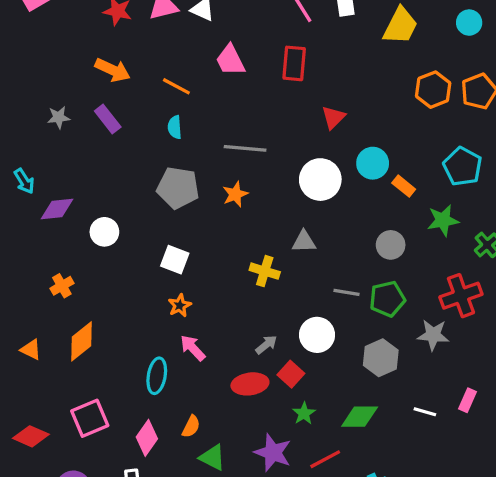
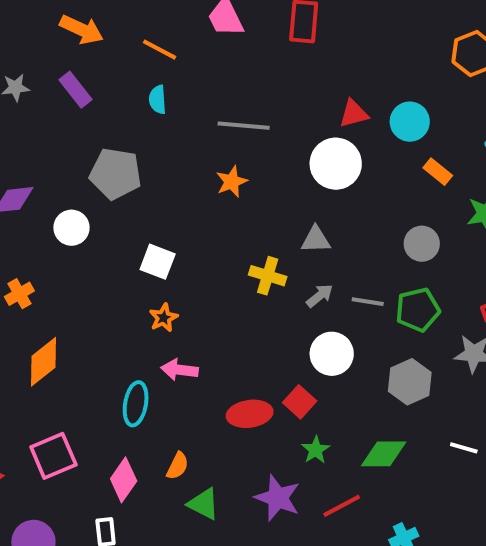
red triangle: (333, 117) -> (354, 114), moved, turned 30
cyan circle: (373, 163) -> (410, 122), moved
gray pentagon: (178, 188) -> (116, 174), moved
gray arrow: (266, 345) -> (320, 296), moved
pink arrow: (193, 348) -> (180, 370), turned -40

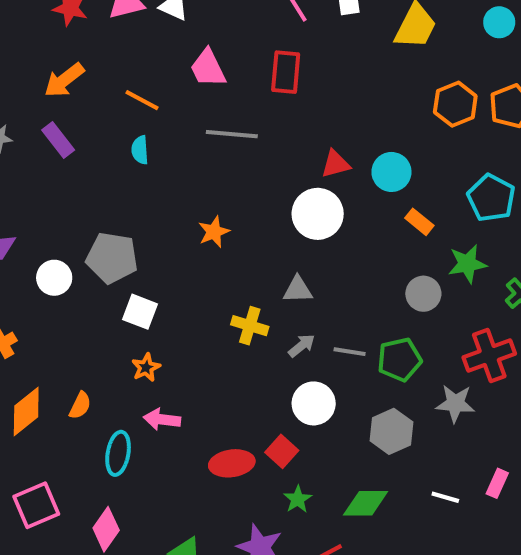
orange arrow: (82, 30) -> (64, 80), turned 117
gray line: (244, 126) -> (232, 134), moved
gray pentagon: (116, 174) -> (112, 258), moved
gray circle: (422, 244) -> (423, 294), moved
orange semicircle: (178, 466) -> (80, 405), moved

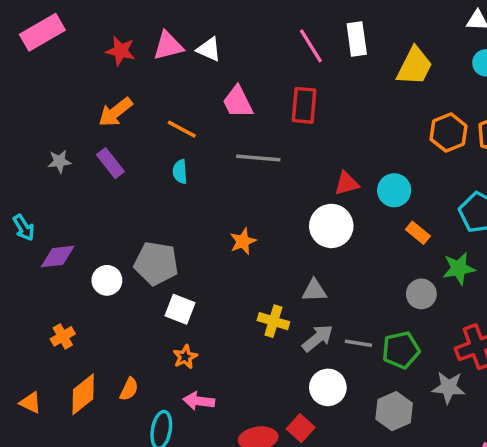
gray arrow: (302, 346) -> (318, 338), size x1.4

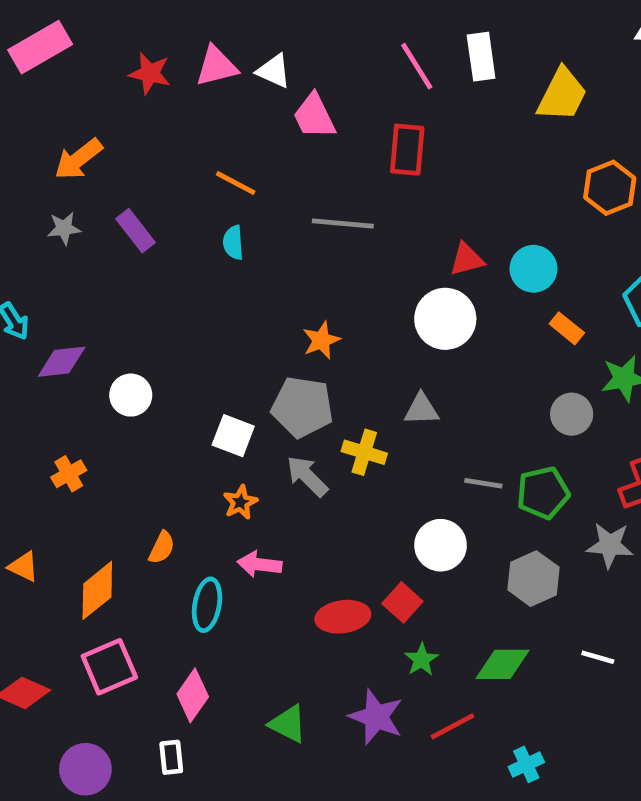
pink trapezoid: (238, 102) -> (314, 116), moved
orange arrow: (115, 112) -> (78, 159), moved
gray pentagon: (156, 263) -> (302, 407), moved
gray arrow: (318, 338) -> (307, 476), moved, turned -96
orange diamond: (83, 394) -> (97, 590), moved

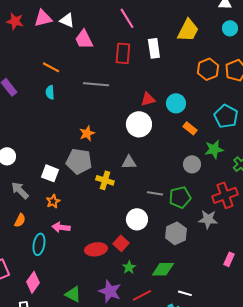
white rectangle: (481, 57) -> (154, 48), moved
gray arrow: (307, 476) -> (20, 190), moved
white line: (598, 657) -> (185, 293), moved

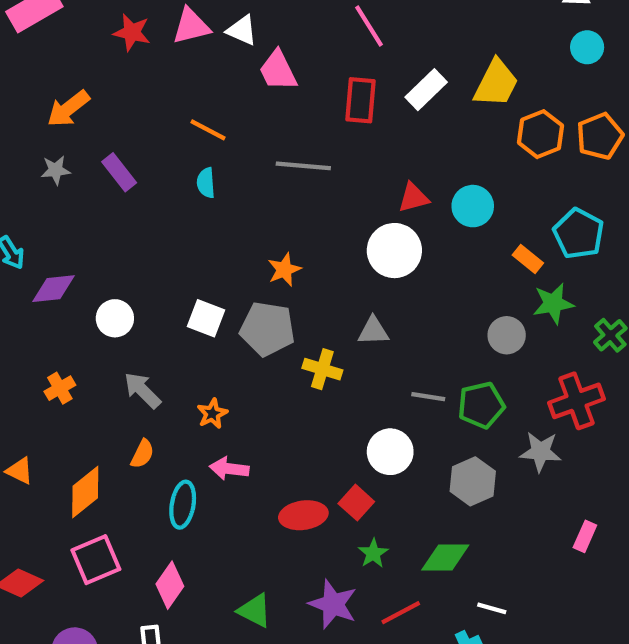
yellow trapezoid: (188, 30) -> (496, 83), moved
white rectangle: (154, 48) -> (426, 90), turned 54
orange rectangle: (190, 128) -> (528, 259), moved
white square: (50, 173) -> (206, 318), moved

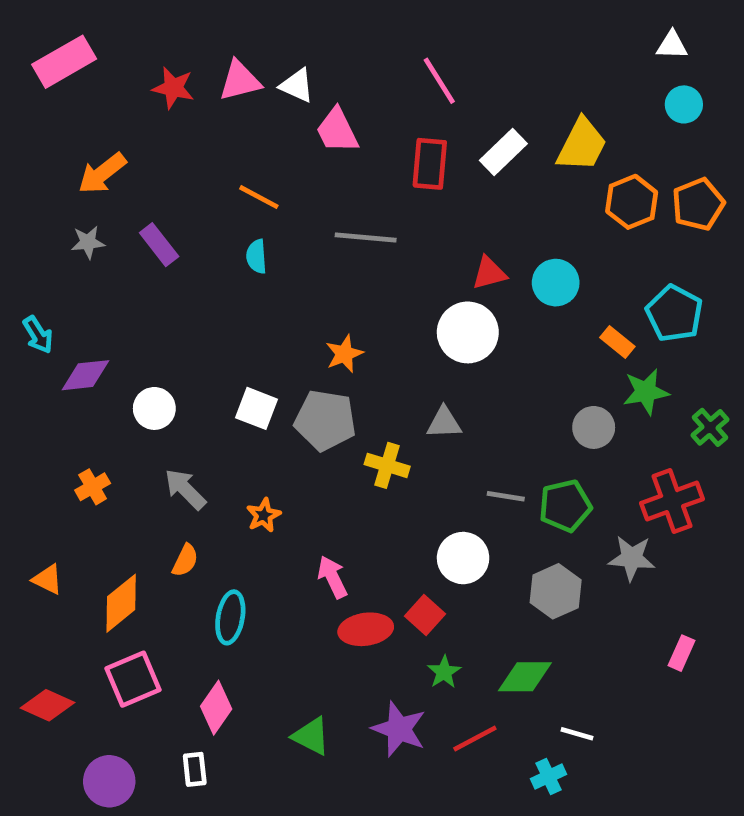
pink arrow: (229, 469) -> (332, 577), moved, turned 57

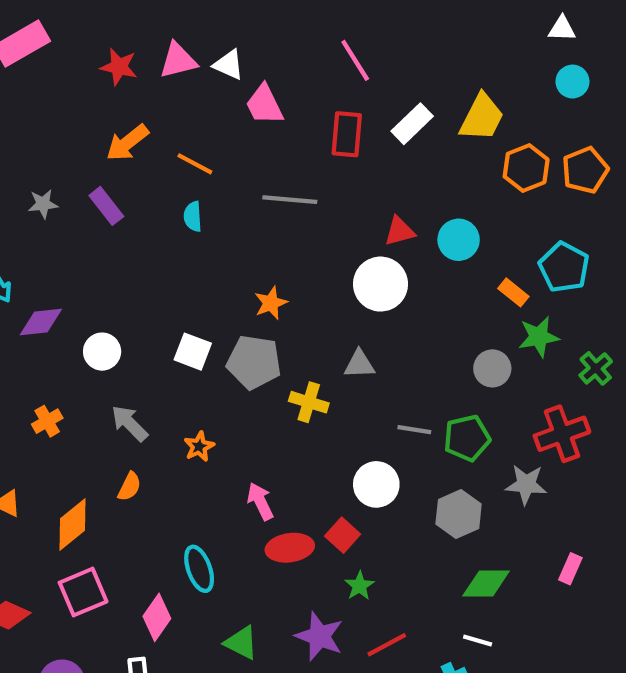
orange arrow: (102, 173) -> (127, 143), moved
cyan ellipse: (230, 617) -> (199, 569), moved, turned -30
green diamond: (525, 677) -> (486, 584), moved

